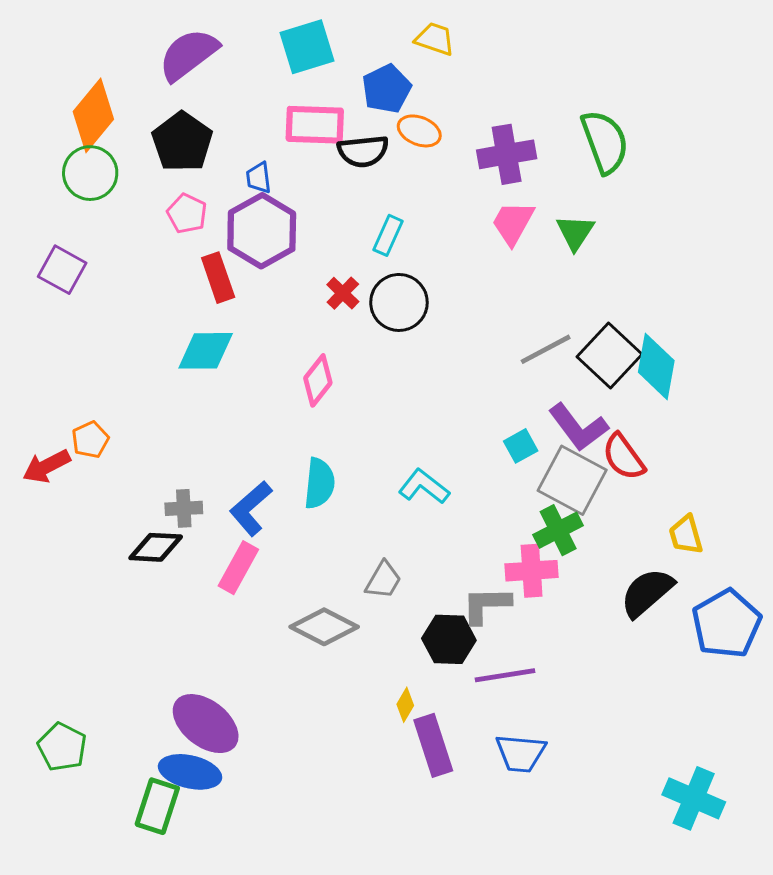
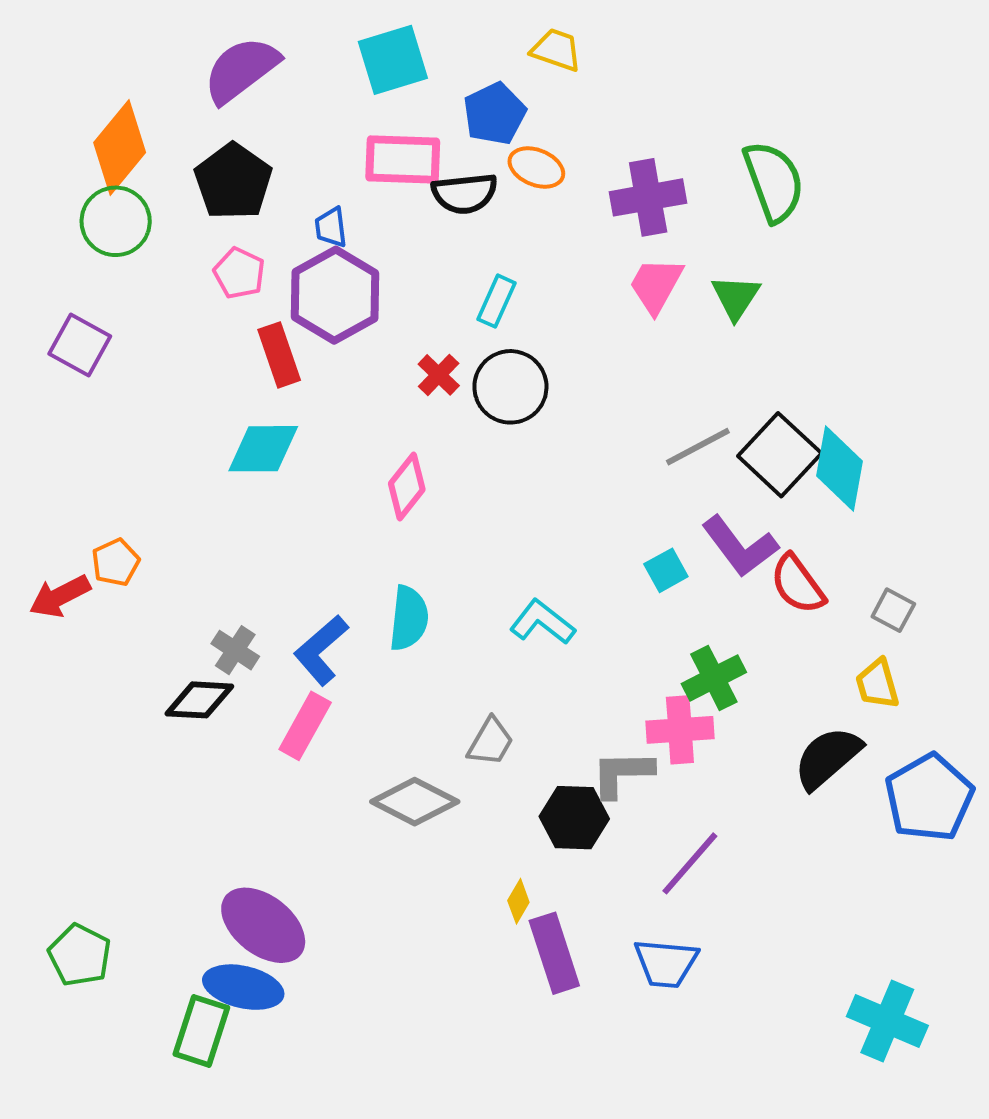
gray square: (572, 480) -> (893, 610), moved, size x0.5
gray cross: (184, 508) -> (235, 650), turned 36
purple line: (505, 675) -> (690, 863), moved, turned -40

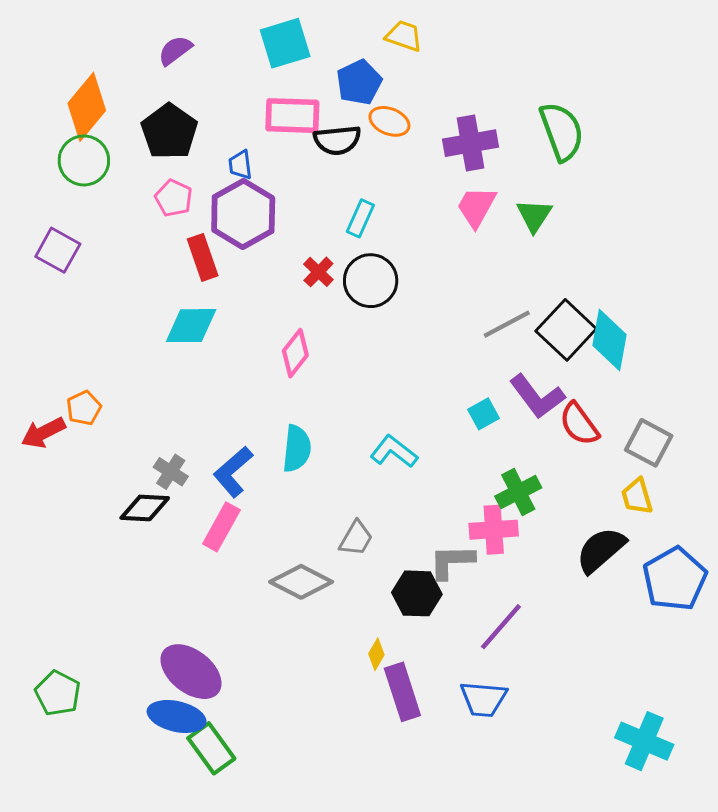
purple semicircle: (241, 70) -> (175, 50), size x0.6
gray square: (893, 610) -> (649, 443), size x1.5
green rectangle: (201, 1031) -> (211, 748), moved, turned -54

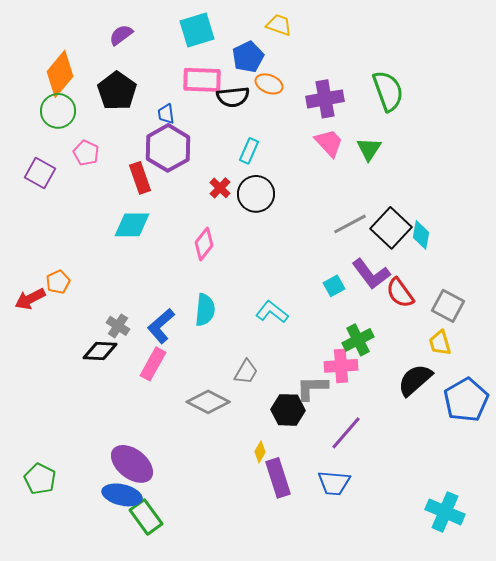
pink pentagon: (174, 198) -> (86, 153), moved
pink trapezoid: (476, 207) -> (329, 143), turned 108
cyan diamond: (610, 340) -> (421, 235), size x0.7

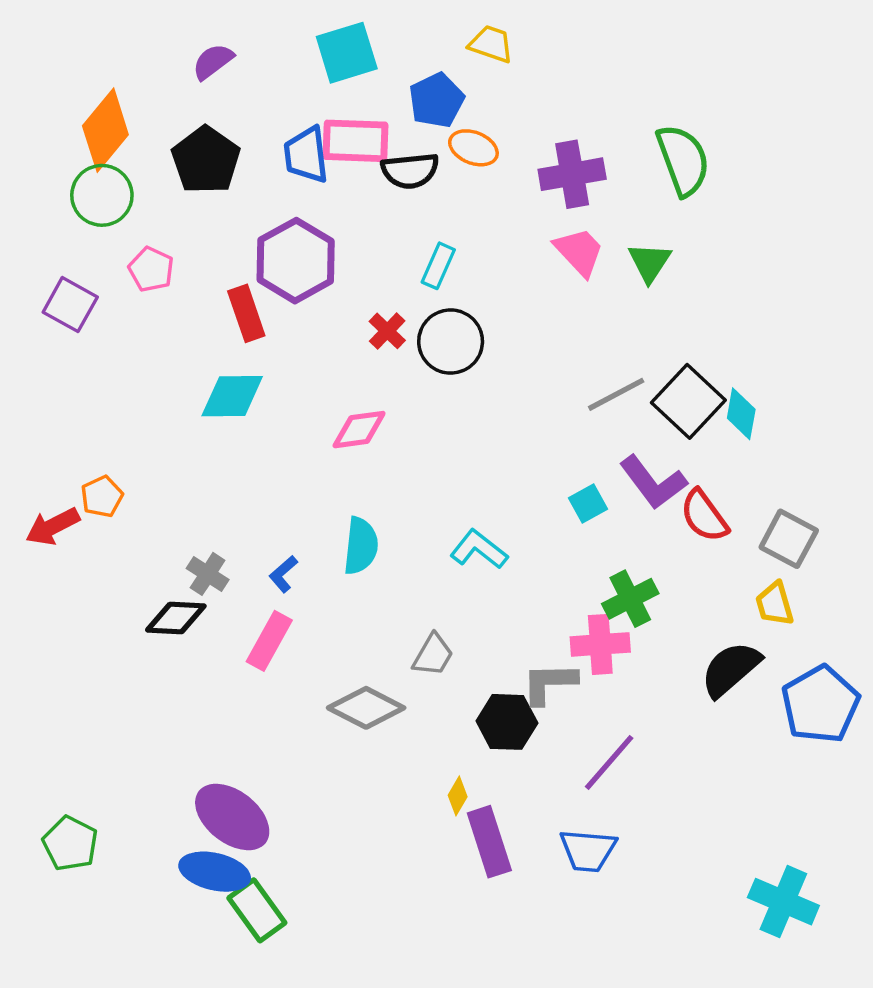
blue trapezoid: (166, 114) -> (306, 155), moved, size x1.6
pink diamond: (204, 244) -> (359, 430), turned 44
blue L-shape: (161, 326) -> (283, 574), size x0.6

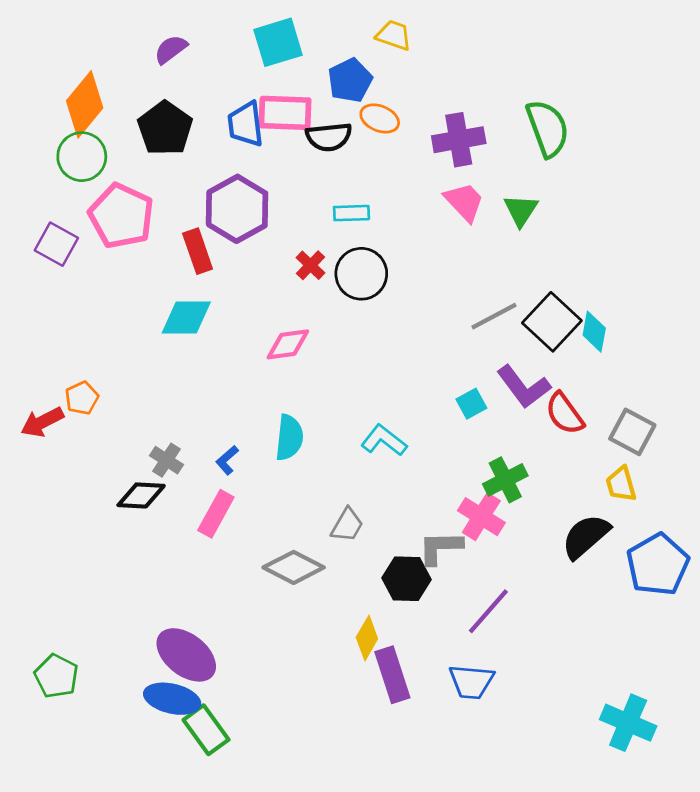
cyan rectangle: (438, 266) -> (351, 213), turned 64
pink pentagon: (151, 269) -> (121, 216), size x1.8
pink cross: (600, 644) -> (481, 517), turned 36
yellow diamond: (458, 796) -> (367, 638), size x1.4

